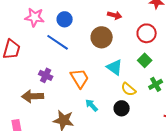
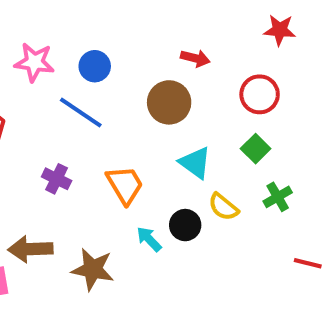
brown arrow: (33, 96) -> (30, 249), moved
black circle: (122, 108) -> (185, 225), moved

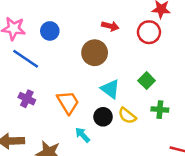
red circle: (260, 94) -> (149, 32), moved
blue line: (81, 112) -> (26, 59), moved
green cross: (278, 197) -> (160, 110), turned 35
black circle: (185, 225) -> (103, 117), moved

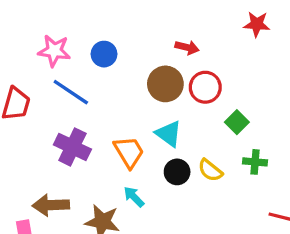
red circle: (149, 32) -> (205, 87), moved
cyan triangle: (110, 89) -> (169, 134), moved
purple cross: (27, 99) -> (72, 147), size x1.5
cyan arrow: (82, 135) -> (134, 197), moved

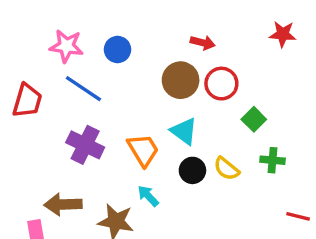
red star: (257, 24) -> (283, 34), moved

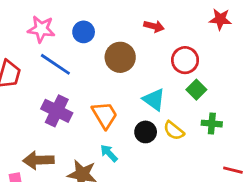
brown circle: (181, 80) -> (120, 57), moved
red circle: (221, 84) -> (185, 60), moved
cyan triangle: (184, 131) -> (154, 100), moved

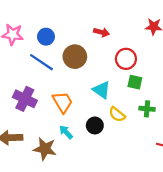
blue line: (55, 64) -> (42, 62), moved
green square: (196, 90) -> (135, 82), turned -32
black circle: (146, 132) -> (95, 125), moved

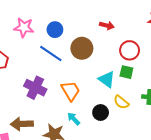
green square: (135, 82) -> (126, 72), moved

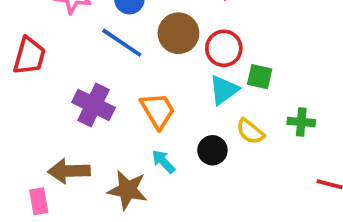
red circle: (130, 50) -> (224, 48), moved
cyan triangle: (107, 79) -> (224, 90), turned 48

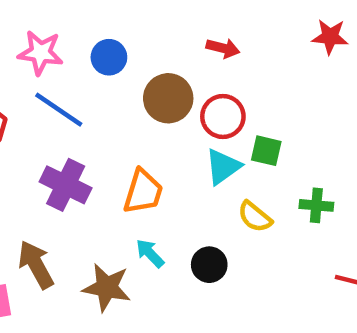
blue line: (122, 43) -> (59, 110), moved
orange trapezoid: (158, 111) -> (143, 192), turned 48
black circle: (212, 150) -> (209, 265), moved
brown arrow: (69, 171) -> (36, 265), turned 63

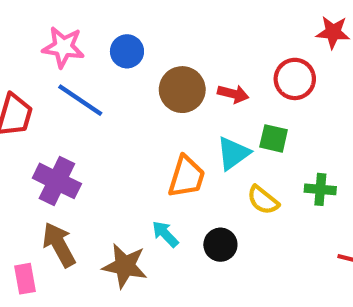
red arrow: (223, 48) -> (233, 94), moved
red circle: (223, 116) -> (295, 79), moved
purple cross: (66, 185) -> (57, 181), moved
orange trapezoid: (143, 192) -> (186, 177), moved

